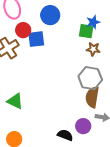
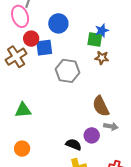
gray hexagon: (90, 78) -> (67, 71), moved
brown semicircle: (92, 97) -> (101, 106), turned -35
green triangle: (15, 101) -> (23, 110), turned -30

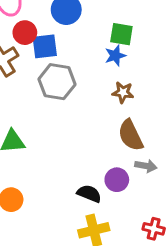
blue star: (102, 30) -> (115, 56), moved
brown star: (102, 58) -> (123, 92), moved
gray hexagon: (67, 71) -> (57, 82), moved

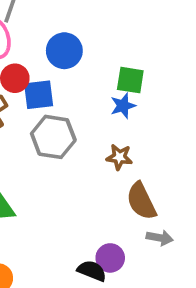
brown star: (123, 92) -> (119, 157), moved
purple circle: (117, 180) -> (110, 258), moved

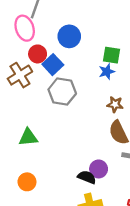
blue square: (39, 95) -> (53, 65), turned -36
brown star: (119, 157) -> (115, 104), moved

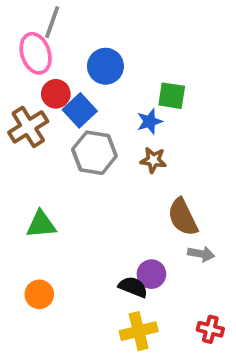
blue star: (107, 72) -> (150, 121), moved
brown star: (115, 104) -> (153, 160), moved

